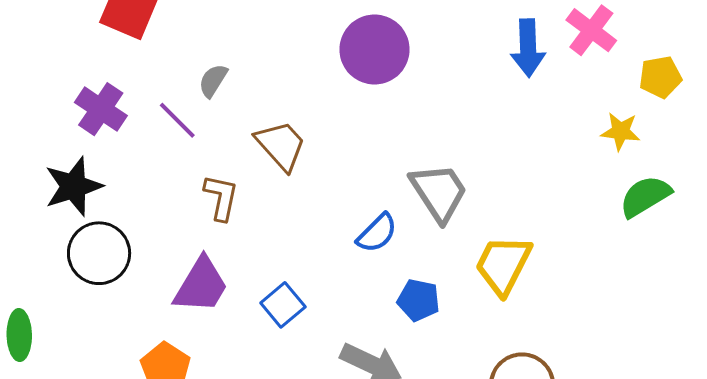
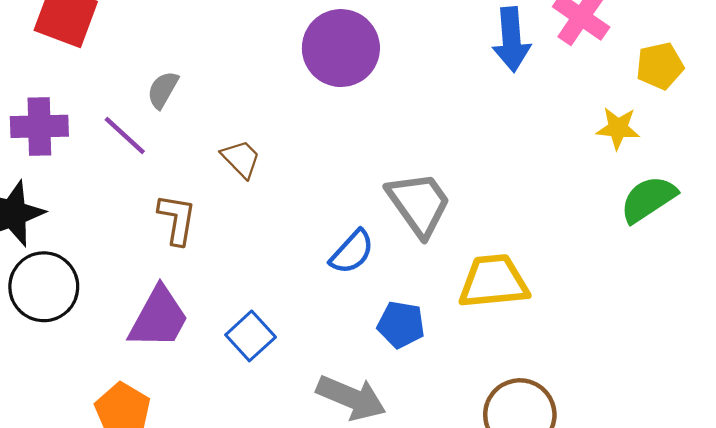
purple cross: (101, 109) -> (39, 126), turned -33
brown trapezoid: (281, 145) -> (241, 159), size x0.7
yellow trapezoid: (503, 265) -> (494, 282), turned 60

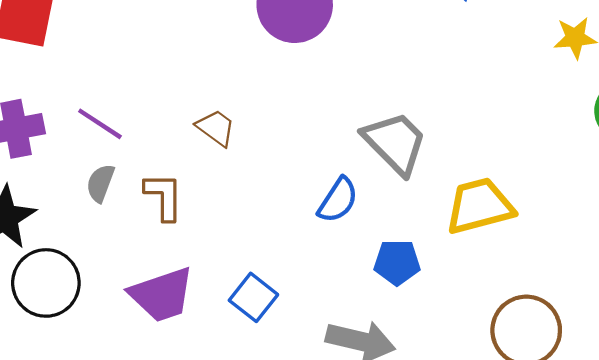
gray semicircle: (163, 90) -> (100, 183), moved
purple trapezoid: (159, 318) -> (162, 295), turned 52

